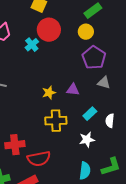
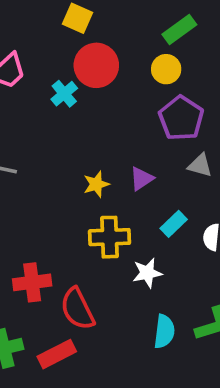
purple triangle: (73, 90) -> (142, 179), turned -40
white star: (87, 140) -> (147, 273), moved
red semicircle: (39, 159) -> (77, 309), turned 75

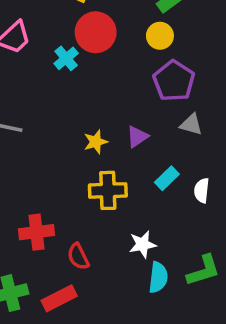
white star: (147, 273) -> (143, 244), moved
red semicircle: (77, 309) -> (78, 257), size x0.7

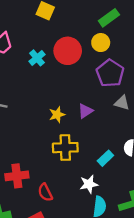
red circle: (96, 32) -> (68, 51), moved
cyan rectangle: (167, 178) -> (105, 158), moved

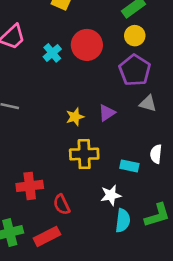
yellow circle: (101, 43) -> (135, 36), moved
cyan rectangle: (105, 158) -> (129, 166), turned 56

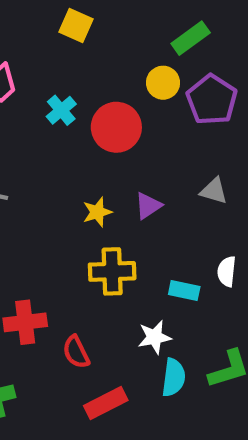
yellow circle: (135, 36) -> (163, 83), moved
red circle: (87, 45) -> (116, 127), moved
purple pentagon: (135, 70) -> (212, 100), moved
red rectangle: (47, 236) -> (106, 403), moved

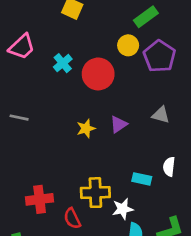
yellow cross: (112, 271) -> (95, 193), moved

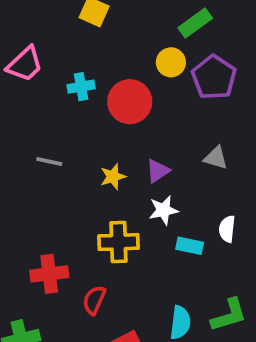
cyan cross: (63, 63) -> (81, 87), turned 30
gray line: (19, 118) -> (49, 162), moved
yellow cross: (95, 193) -> (118, 242), moved
white star: (123, 209) -> (163, 210), moved
red semicircle: (72, 218) -> (94, 300), turned 50

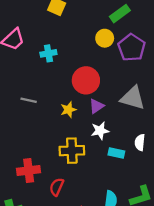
red circle: (130, 102) -> (86, 80), moved
gray triangle: (216, 158) -> (133, 98), size x1.6

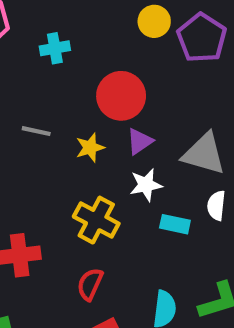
gray triangle: (133, 98) -> (204, 154), moved
gray line: (29, 100) -> (36, 131), moved
yellow cross: (72, 151) -> (96, 220), turned 30
red semicircle: (57, 187) -> (90, 284), moved

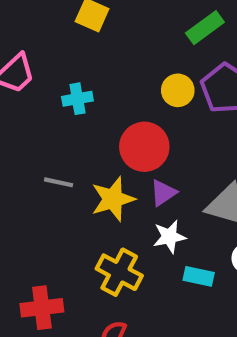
yellow circle: (154, 21) -> (178, 90), moved
yellow star: (90, 148) -> (113, 199), size x1.5

